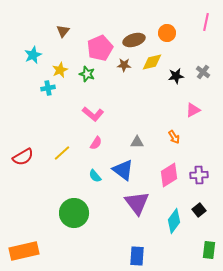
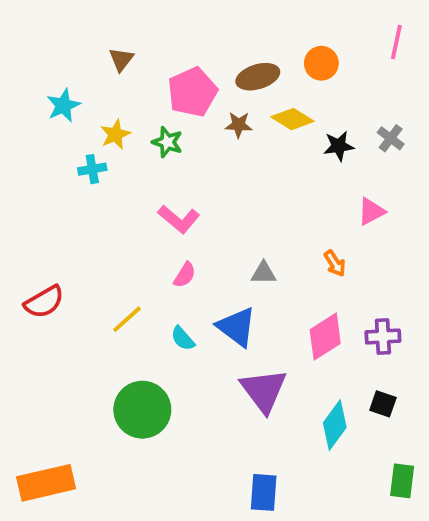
yellow diamond: (152, 62) -> (292, 119), turned 45
yellow line: (62, 153) -> (127, 319), moved
black square: (199, 210) -> (383, 404), turned -32

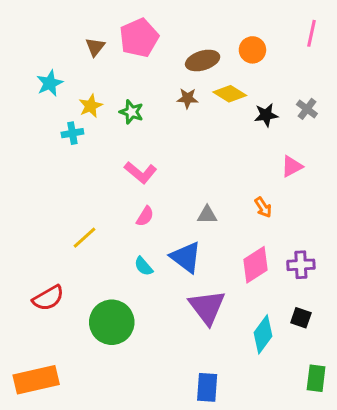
pink pentagon: (192, 92) -> (139, 38), moved
red semicircle: (44, 302) -> (48, 298), moved
yellow line: (127, 319) -> (85, 238), moved

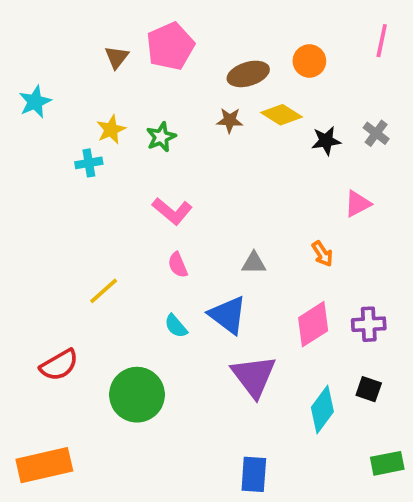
cyan star: (50, 83) -> (35, 102), moved
green star: (131, 112) -> (161, 137), turned 30
pink semicircle: (145, 216) -> (178, 265), turned 125
green rectangle: (316, 378) -> (387, 463), turned 72

